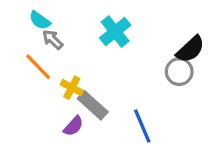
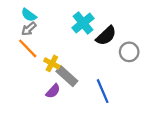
gray arrow: (53, 40) -> (29, 29), moved, turned -84
black semicircle: (190, 49) -> (106, 36), moved

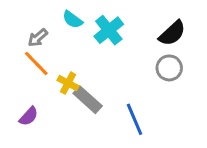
cyan semicircle: (29, 15) -> (73, 20), moved
black semicircle: (106, 36) -> (172, 33), moved
purple semicircle: (53, 91) -> (29, 116), moved

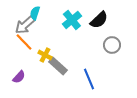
cyan semicircle: (73, 20) -> (35, 13), moved, turned 72
black semicircle: (172, 33) -> (99, 20), moved
gray arrow: (38, 38) -> (25, 25), size x1.5

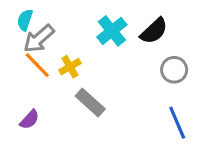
cyan semicircle: (35, 13) -> (25, 20), moved
yellow cross: (45, 55) -> (70, 67), moved, turned 32
blue line: (89, 79) -> (177, 123), moved

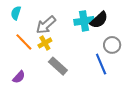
cyan cross: (112, 31) -> (84, 21), moved, turned 30
gray arrow: (39, 39) -> (46, 25), moved
blue line: (177, 123) -> (101, 64), moved

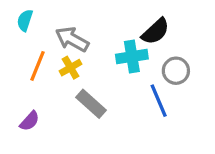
cyan cross: (84, 21) -> (132, 57), moved
gray arrow: (46, 25) -> (72, 39), turned 70
orange line: (24, 42) -> (37, 66), turned 66

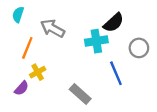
yellow cross: (71, 68) -> (38, 72), moved
gray circle: (176, 71) -> (139, 48), moved
gray rectangle: (91, 104) -> (80, 94), moved

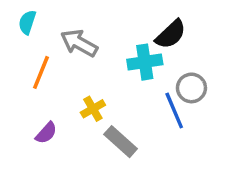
gray circle: (139, 48) -> (191, 88), moved
yellow cross: (38, 72) -> (93, 109), moved
purple semicircle: (21, 88) -> (46, 133), moved

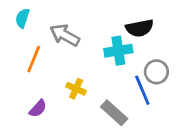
black semicircle: (171, 34) -> (140, 28), turned 32
yellow cross: (93, 109) -> (76, 89), turned -36
gray rectangle: (121, 142) -> (114, 113), moved

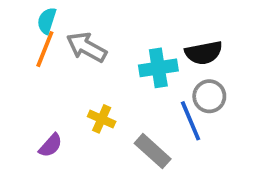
cyan semicircle: (22, 18) -> (47, 21), moved
black semicircle: (140, 28) -> (204, 53), moved
orange line: (34, 59) -> (45, 49), moved

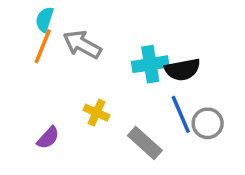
black semicircle: (204, 53) -> (183, 70), moved
gray circle: (209, 96) -> (208, 123), moved

